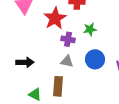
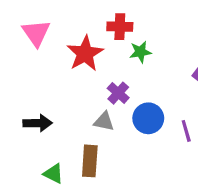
green star: (90, 29) -> (140, 52), moved
purple cross: (68, 39) -> (118, 93), moved, turned 32

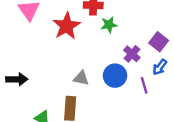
purple cross: (118, 93) -> (132, 54), moved
black arrow: (38, 123) -> (17, 79), moved

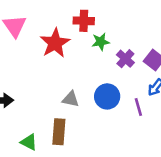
purple cross: (132, 54) -> (125, 59), moved

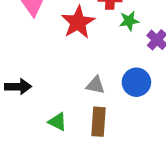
brown rectangle: (59, 132) -> (98, 122), moved
green triangle: (29, 142) -> (58, 122), moved

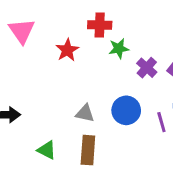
red star: (78, 22) -> (67, 50), size x0.7

